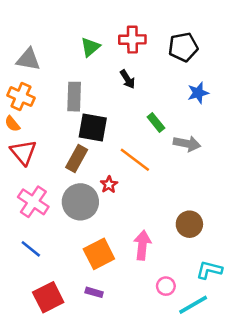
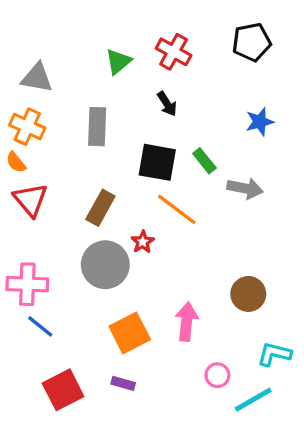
red cross: (132, 40) -> (174, 52), turned 30
black pentagon: (183, 47) -> (252, 42), moved
black square: (93, 128) -> (157, 162), moved
pink cross: (33, 202) -> (27, 284), moved, turned -32

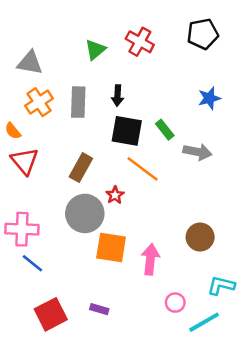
black arrow: (167, 104) -> (118, 96), moved, turned 36
orange cross: (27, 127) -> (39, 102), moved, turned 32
orange square: (130, 333) -> (111, 248), moved, turned 36

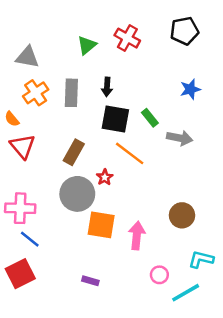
red square: (51, 314) -> (20, 274), moved

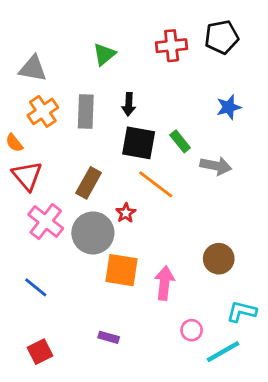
red cross: (127, 38) -> (172, 46), moved, turned -35
pink cross: (20, 208) -> (46, 222), moved, turned 36
red square: (20, 274) -> (40, 352), moved, size x0.7

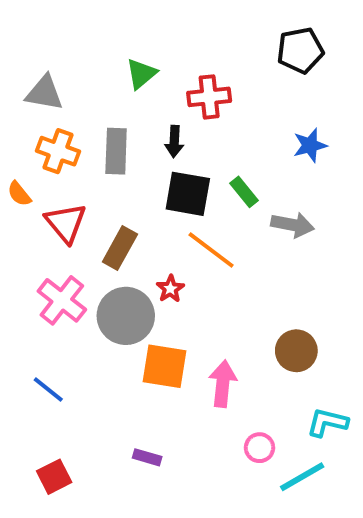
red cross: (172, 46) -> (209, 97), moved
orange cross: (43, 111) -> (58, 151), turned -36
red triangle: (27, 176) -> (66, 223), moved

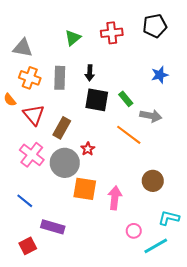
red cross: (209, 97) -> (112, 33), moved
orange line: (211, 250) -> (129, 135), moved
purple rectangle: (147, 457) -> (53, 227), moved, size x1.6

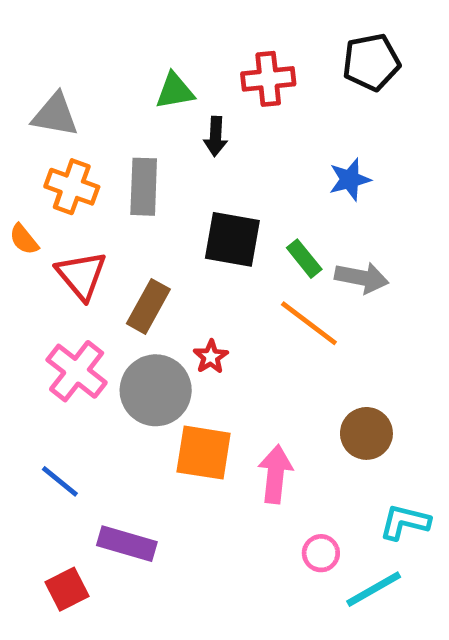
green triangle: (73, 38) -> (175, 91), turned 30
black arrow: (90, 73) -> (216, 136), moved
blue star: (160, 75) -> (350, 180), moved
green rectangle: (126, 99) -> (304, 259), moved

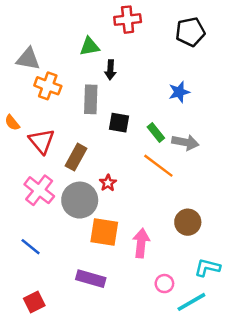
red cross: (268, 79) -> (128, 20), moved
orange cross: (72, 187) -> (48, 86), moved
gray rectangle: (144, 187) -> (91, 99), moved
black square: (232, 239) -> (119, 123), size x0.7
purple rectangle: (127, 544) -> (91, 279), moved

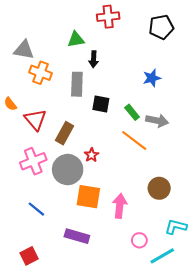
pink cross: (39, 190) -> (33, 161), turned 30
blue line: (31, 247) -> (36, 209), moved

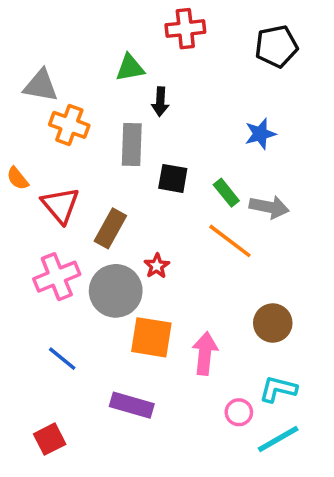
cyan L-shape: (176, 227) -> (278, 389), moved

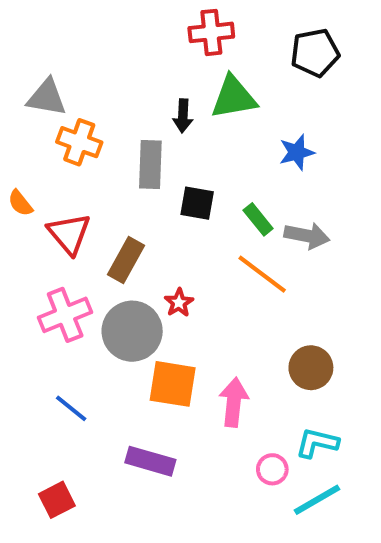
green triangle: (130, 68) -> (234, 97), moved, size x1.4

